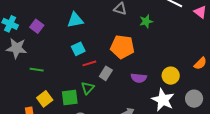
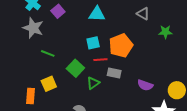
orange pentagon: (122, 47) -> (121, 46), moved, turned 30
gray rectangle: (106, 73) -> (114, 73), turned 56
green square: (70, 97) -> (75, 68), moved, turned 36

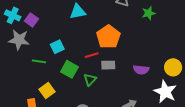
purple square: (58, 11) -> (31, 20), moved
cyan square: (93, 43) -> (57, 47), moved

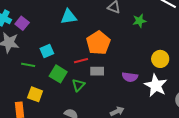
yellow circle: (173, 67) -> (160, 59), moved
yellow square: (47, 90) -> (35, 94), turned -35
white star: (165, 92) -> (156, 85), moved

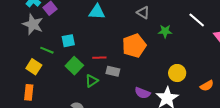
orange pentagon: (98, 43) -> (134, 46), moved
purple semicircle: (130, 77) -> (142, 93), moved
yellow square: (35, 94) -> (34, 67), moved

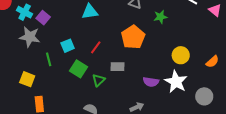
green line: (47, 50) -> (49, 59), turned 64
red line: (99, 58) -> (96, 47), moved, turned -40
yellow square: (34, 67) -> (27, 79), moved

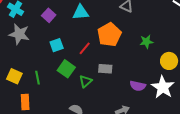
green star: (160, 17) -> (146, 42), moved
purple square: (43, 18) -> (49, 15), moved
orange pentagon: (133, 37) -> (109, 35), moved
green line: (49, 59) -> (37, 78), moved

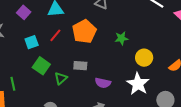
red line: (85, 48) -> (55, 35), moved
green line: (37, 78) -> (13, 84), moved
purple semicircle: (138, 86) -> (103, 83), moved

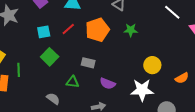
green star: (121, 38) -> (131, 30), moved
green triangle: (61, 78) -> (73, 82), moved, turned 40
white star: (138, 84) -> (142, 90), turned 30

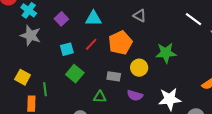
green star: (131, 30) -> (166, 53), moved, size x1.5
yellow circle: (152, 65) -> (139, 68), moved

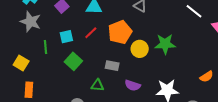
yellow circle: (139, 68) -> (140, 49), moved
green line: (45, 89) -> (45, 47), moved

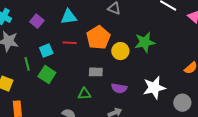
red line: (91, 33) -> (70, 43), turned 56
green square: (73, 61) -> (47, 74), moved

